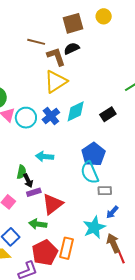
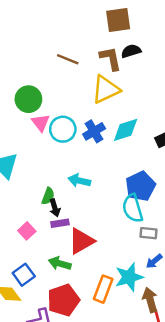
brown square: (73, 23) -> (118, 20), moved
brown line: (36, 42) -> (68, 59), moved
orange rectangle: (66, 248) -> (103, 289), moved

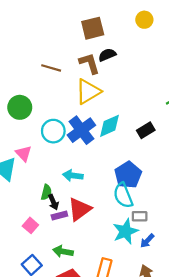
pink triangle: (41, 123) -> (24, 153), moved
blue cross: (94, 131) -> (81, 130), size x1.4
red triangle: (81, 241) -> (80, 209), moved
cyan star: (129, 277) -> (125, 231), moved

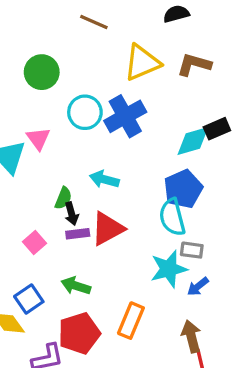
brown L-shape: (89, 63) -> (194, 64), moved, turned -65
cyan diamond: (110, 126) -> (193, 141), moved

